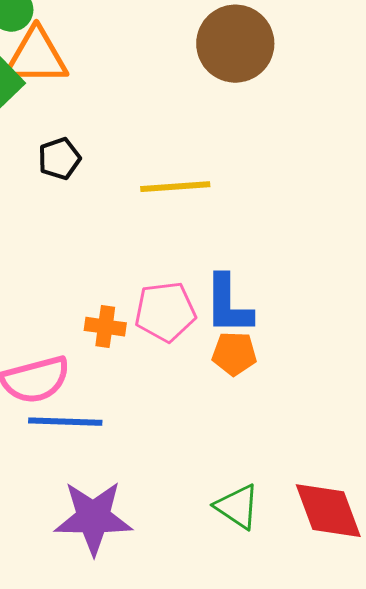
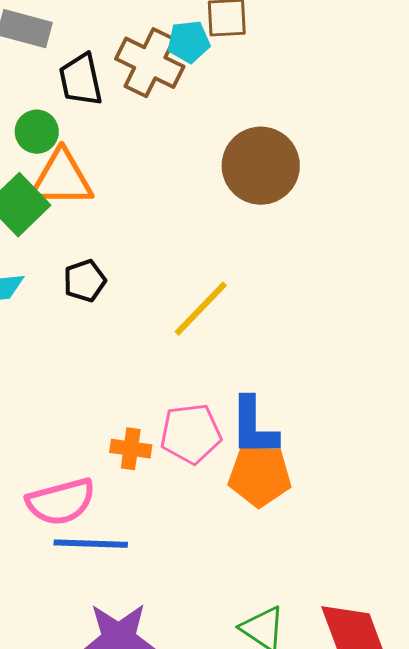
yellow line: (175, 187) -> (201, 309), turned -42
orange pentagon: (234, 354) -> (260, 476), size x1.4

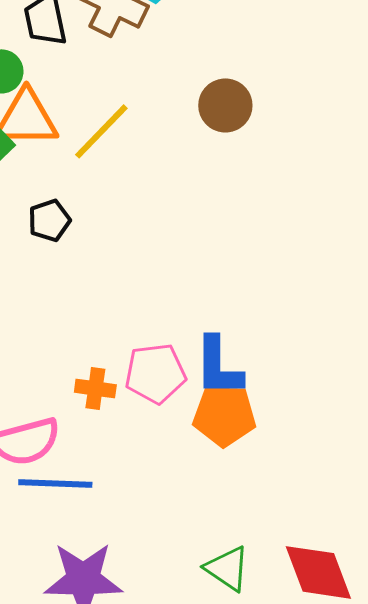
brown circle: (261, 166) -> (225, 105), size x0.7
yellow line: (201, 309) -> (101, 131), moved

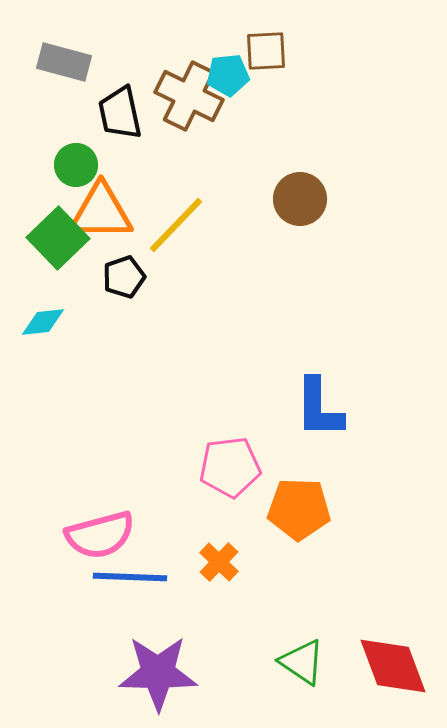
black pentagon: (49, 220) -> (124, 277), moved
blue L-shape: (218, 366) -> (319, 408), moved
orange cross: (95, 388) -> (219, 562), moved, turned 36

